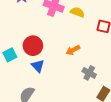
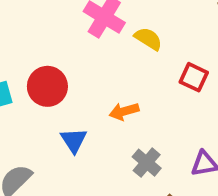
blue triangle: (38, 66) -> (74, 140), moved

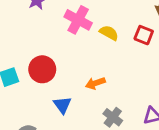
red square: (194, 77) -> (144, 35), moved

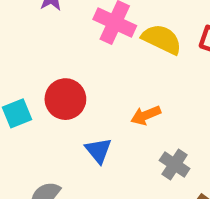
yellow semicircle: (109, 33) -> (162, 39), size x1.4

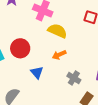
yellow semicircle: (162, 39) -> (57, 31), moved

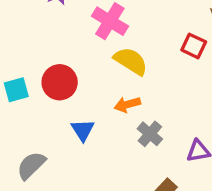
gray cross: (74, 78) -> (150, 134), moved

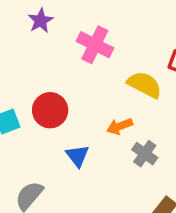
yellow semicircle: (131, 61) -> (144, 85), moved

